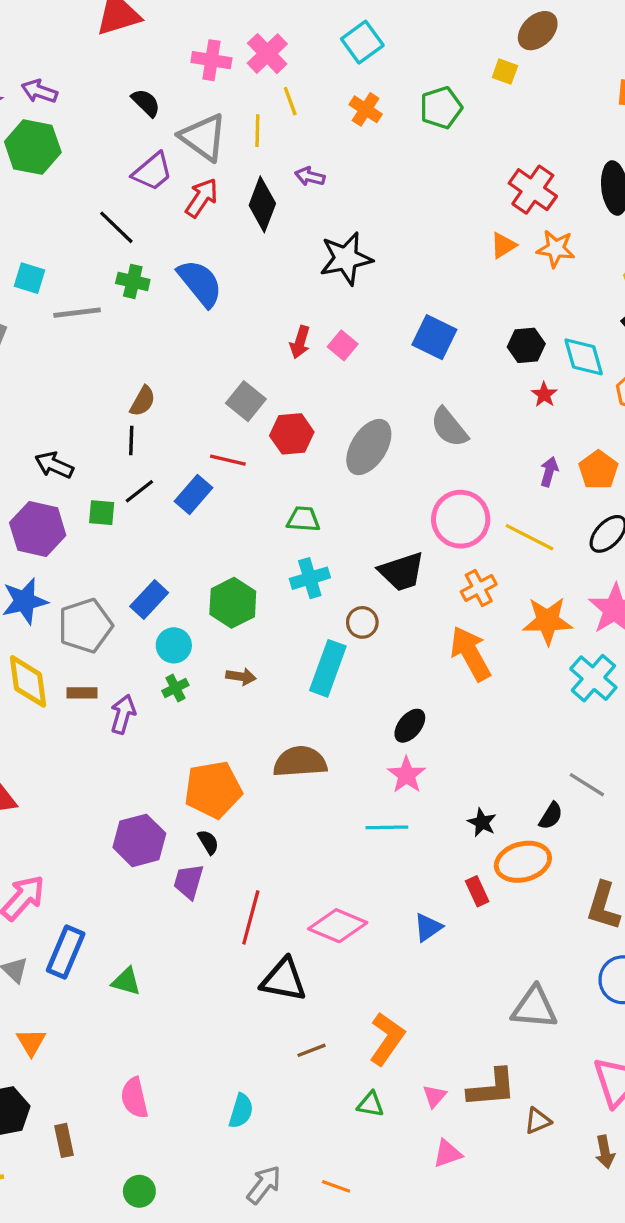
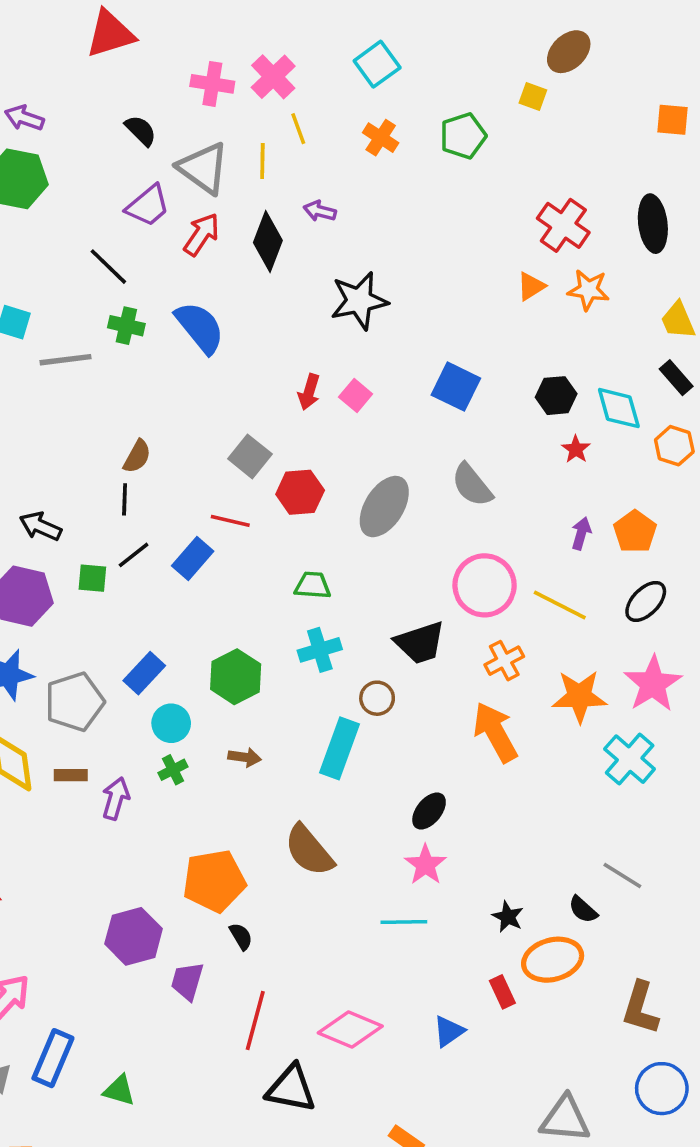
brown semicircle: (300, 762) -> (309, 850), turned -126
black semicircle: (551, 816) -> (583, 909), turned 100
black semicircle: (208, 842) -> (241, 936), moved

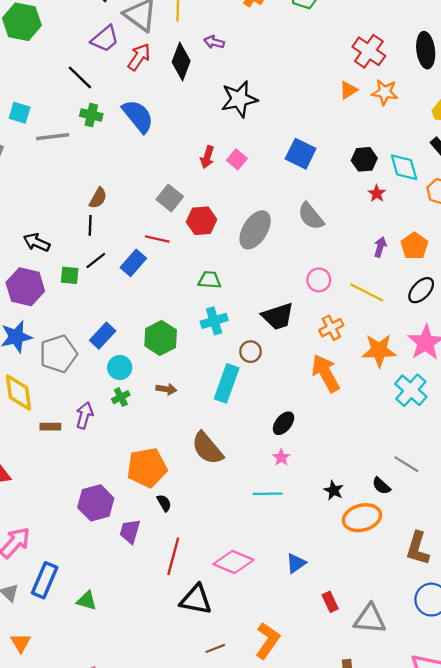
pink circle: (485, 585) -> (319, 280), size x0.6
brown rectangle: (71, 775) -> (50, 427), moved
pink star: (425, 865) -> (281, 457), size x0.7
red rectangle: (502, 992) -> (330, 602), moved

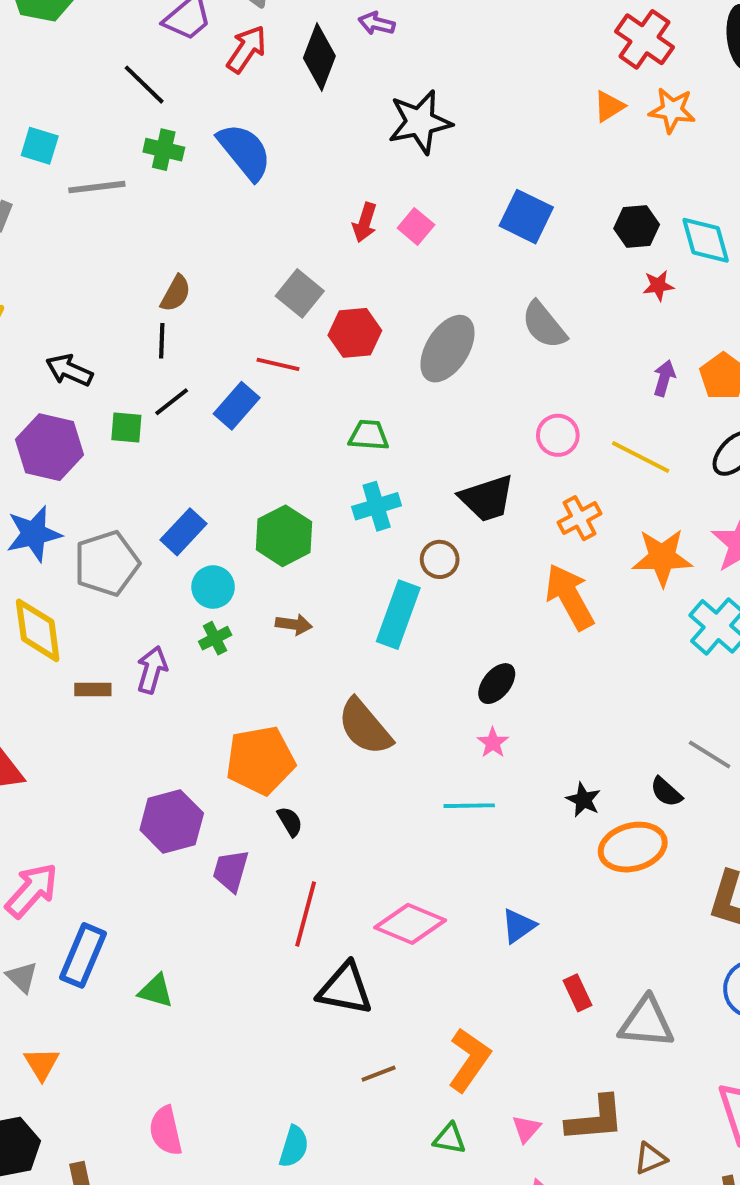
red star: (377, 193) -> (658, 286), turned 30

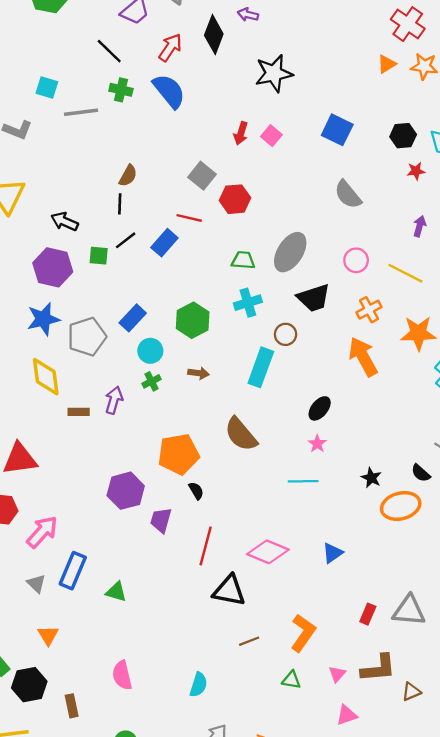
red arrow: (247, 49) -> (170, 48), moved
gray ellipse: (447, 349) -> (290, 252), moved
red rectangle: (578, 993) -> (368, 614), moved, turned 48

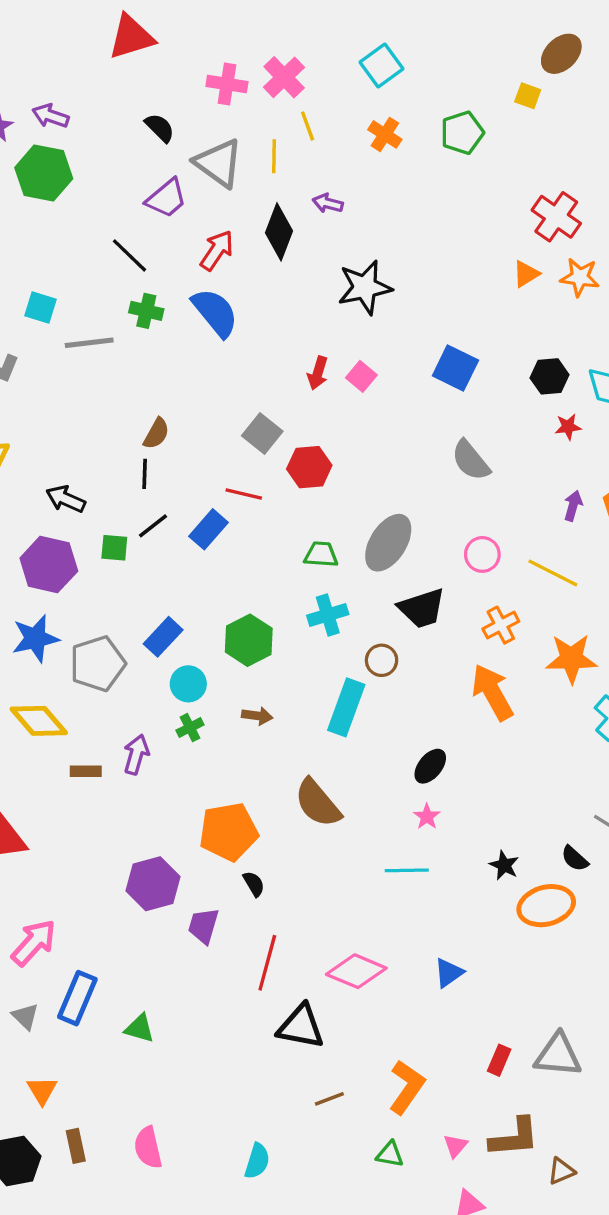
yellow diamond: (46, 377) -> (39, 721), turned -33
brown rectangle: (72, 706) -> (76, 1146), moved

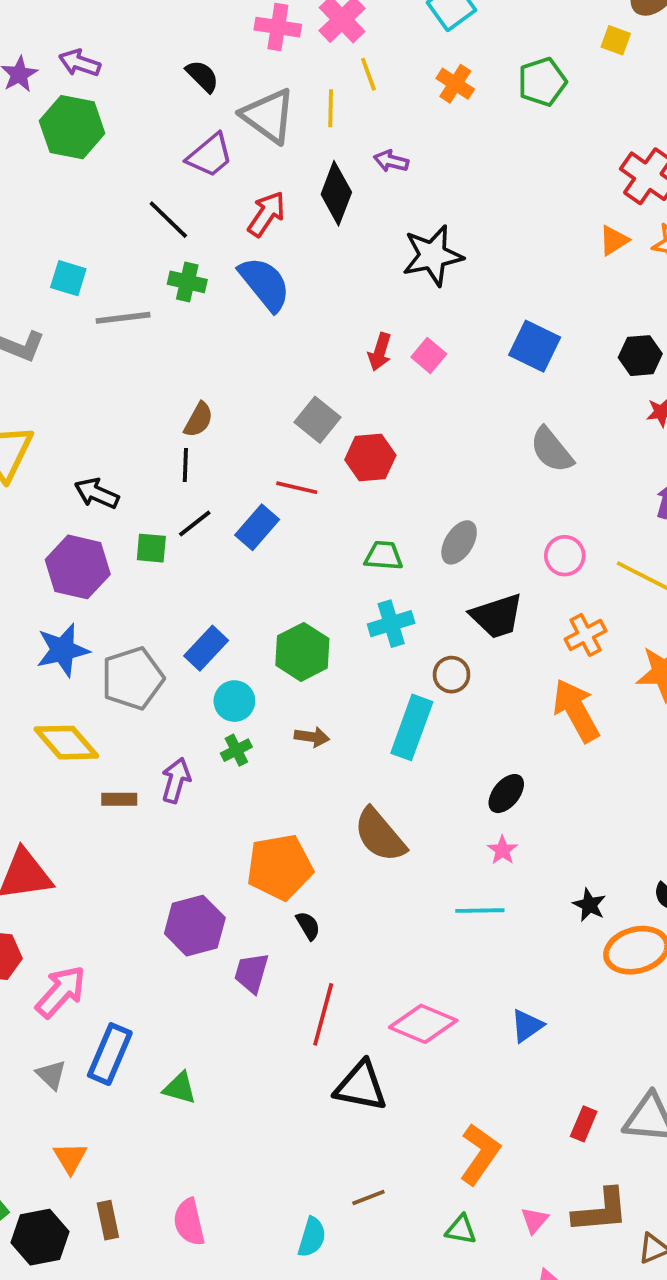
gray ellipse: (388, 543) -> (459, 542), size x0.7
brown line: (329, 1099) -> (368, 1198), moved

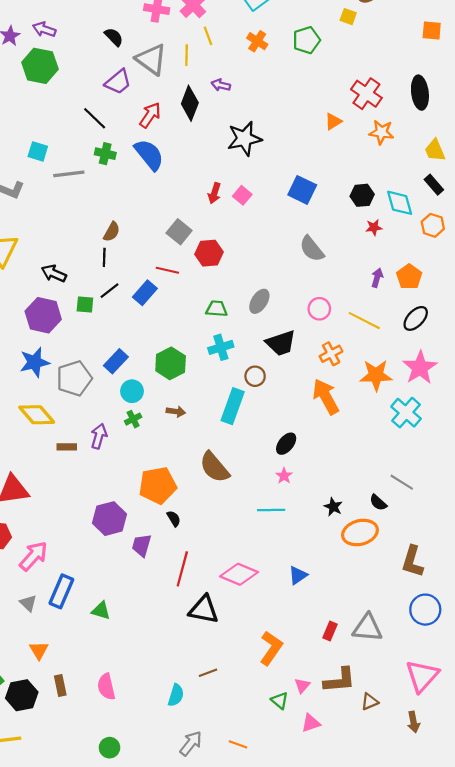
orange triangle: (614, 240) -> (333, 121), moved
green triangle: (461, 1230) -> (280, 701), moved, turned 30

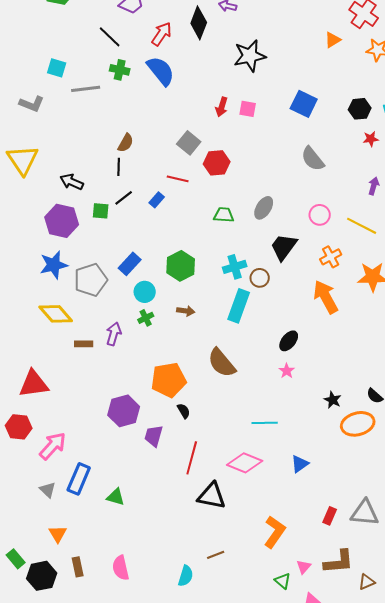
pink square: (242, 195) -> (248, 109), turned -30
blue rectangle: (145, 293) -> (157, 200), size x0.7
black trapezoid: (281, 343) -> (284, 247), turned 144
cyan cross: (221, 347) -> (235, 267), moved
cyan line: (271, 510) -> (265, 423), moved

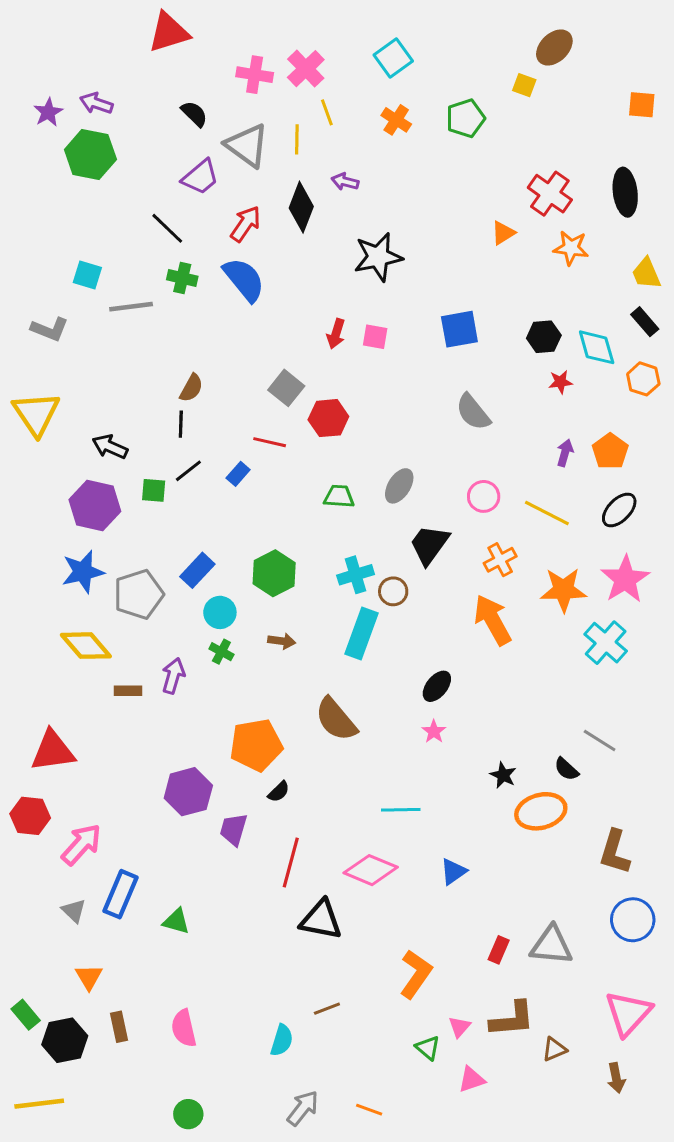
blue square: (304, 104) -> (459, 329), turned -36
green cross: (146, 318) -> (221, 652), turned -35
black semicircle: (184, 411) -> (279, 792), turned 77

